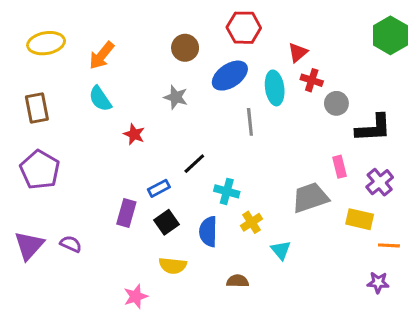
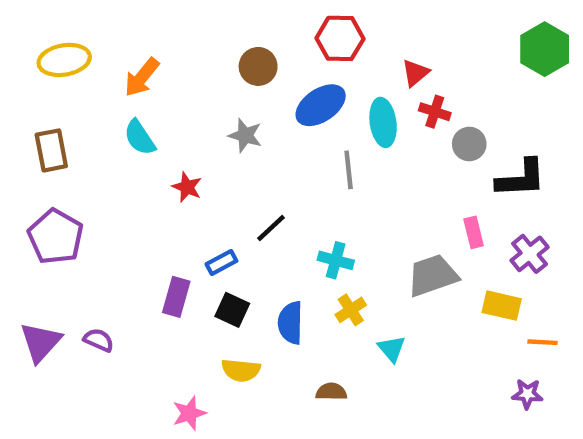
cyan cross: (227, 191) -> (336, 260), moved
black square: (167, 222) -> (232, 310), turned -30

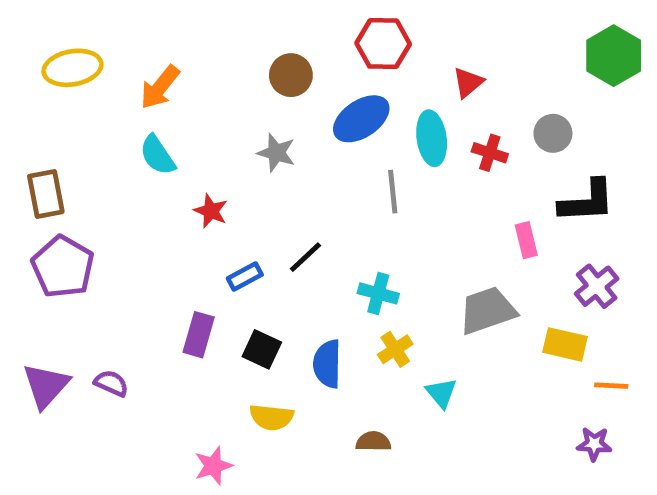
red cross: (435, 112) -> (490, 153), moved
gray circle: (469, 144) -> (553, 133), moved
brown rectangle: (51, 150) -> (46, 194), moved
pink rectangle: (474, 232) -> (526, 240), moved
blue rectangle: (221, 262) -> (245, 276), moved

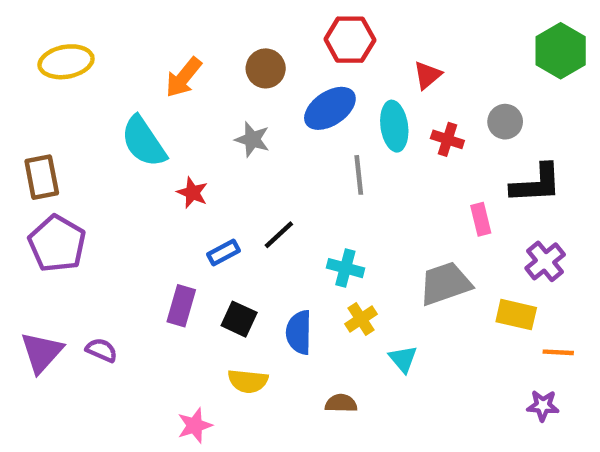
orange arrow: (160, 87) -> (184, 77), moved
cyan semicircle: (157, 155) -> (144, 142), size x1.4

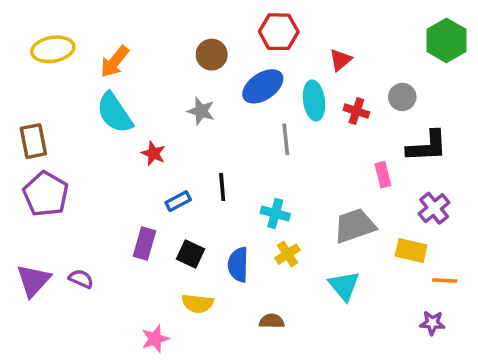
orange arrow: (184, 77) -> (115, 62), moved
black line: (279, 235) -> (222, 187), turned -52
cyan triangle: (403, 359) -> (344, 286), moved, size x1.4

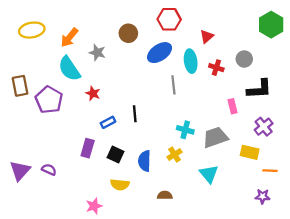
gray star: (201, 111) -> (97, 53), moved
purple pentagon: (46, 194) -> (49, 100), moved
cyan cross: (275, 213) -> (185, 130), moved

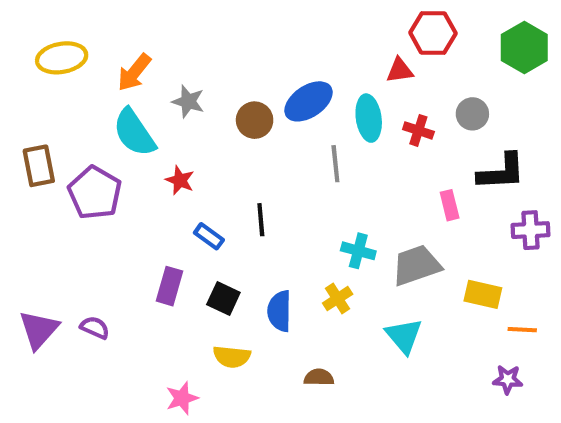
red hexagon: (169, 19) -> (433, 33), moved
brown circle: (128, 33) -> (255, 120), moved
red triangle: (207, 36) -> (400, 70), turned 32
blue rectangle: (108, 122) -> (209, 236), turned 64
purple cross: (264, 127) -> (531, 230), moved, turned 36

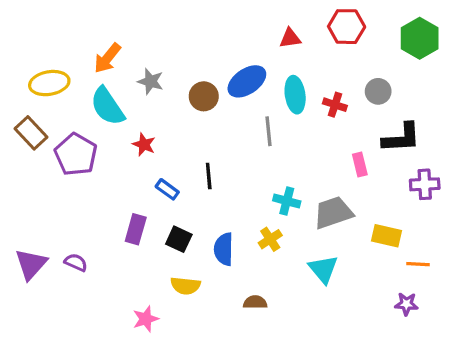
yellow ellipse: (62, 58) -> (49, 83), moved
red triangle: (400, 70) -> (290, 38), moved
brown rectangle: (39, 166) -> (31, 133), turned -32

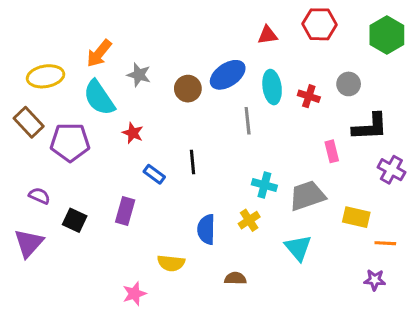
purple pentagon: (76, 154) -> (70, 142), turned -30
purple cross: (425, 184) -> (391, 170), turned 32
black square: (179, 239) -> (75, 220), moved
purple semicircle: (76, 262) -> (39, 196), moved

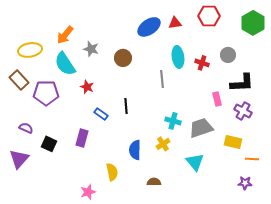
blue ellipse: (228, 75) -> (149, 27), moved
purple cross: (391, 170) -> (243, 111), moved
yellow semicircle: (171, 263) -> (112, 172), turned -108

